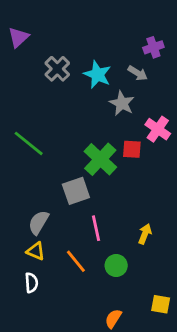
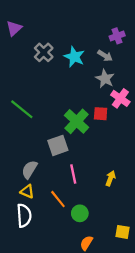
gray star: (122, 103) -> (105, 79), moved
green circle: (116, 266) -> (80, 213), moved
white semicircle: (31, 283) -> (24, 216), size x1.5

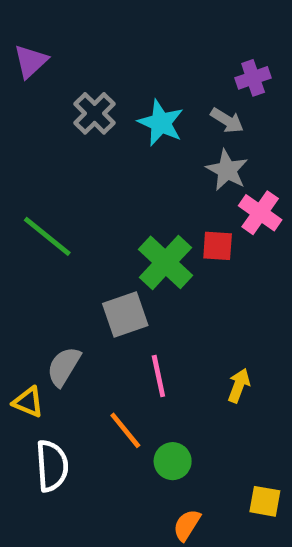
yellow triangle: (27, 191) -> (28, 402), moved

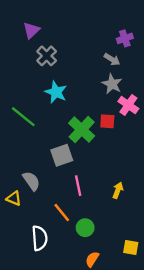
purple triangle: (31, 61) -> (31, 30), moved
cyan star: (161, 123) -> (56, 92), moved
gray semicircle: (64, 366) -> (31, 181), turned 114
white semicircle: (52, 466) -> (40, 238), moved

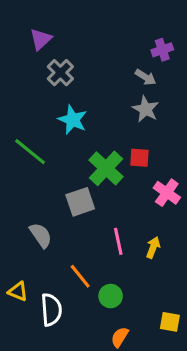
pink cross: (128, 105) -> (167, 193), moved
pink line: (78, 186) -> (118, 241), moved
yellow triangle: (14, 198) -> (18, 291), moved

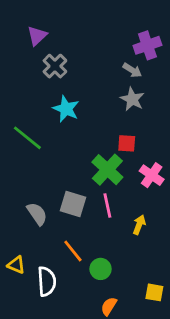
purple cross: (162, 50) -> (147, 45), size x1.4
green cross: (106, 168) -> (107, 170), moved
gray square: (80, 202) -> (73, 204), moved, turned 36
pink line: (118, 241) -> (107, 205), moved

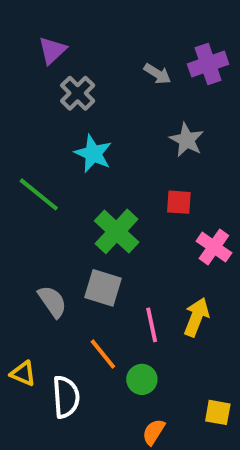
gray arrow: (132, 70) -> (157, 74), moved
green cross: (107, 170) -> (117, 231), moved
pink line: (107, 205) -> (152, 325), moved
yellow arrow: (139, 225) -> (196, 317), size x1.4

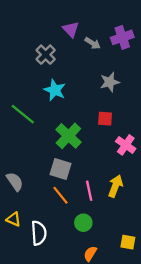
purple triangle: (52, 50) -> (71, 29), moved, turned -30
gray star: (187, 140) -> (110, 82), turned 30
gray semicircle: (52, 302) -> (15, 182), moved
orange line: (103, 354) -> (60, 195), moved

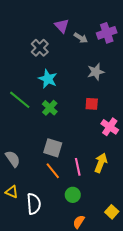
green cross: (68, 136) -> (50, 108), moved, size x0.7
yellow square: (128, 242) -> (112, 212), turned 32

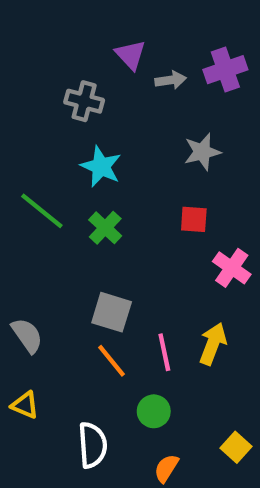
gray arrow: (81, 38) -> (171, 80), turned -40
gray cross: (40, 48) -> (84, 101), turned -30
white semicircle: (34, 204) -> (93, 445), moved

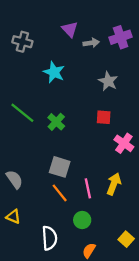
gray cross: (84, 101) -> (22, 42), moved
gray star: (202, 152) -> (108, 81), turned -30
cyan star: (101, 167) -> (54, 72), moved

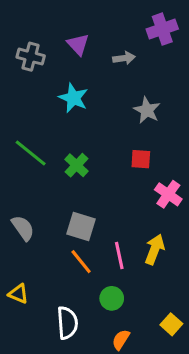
purple triangle: (70, 29) -> (78, 44), moved
purple cross: (121, 37) -> (162, 29), moved
gray semicircle: (14, 179) -> (23, 228), moved

